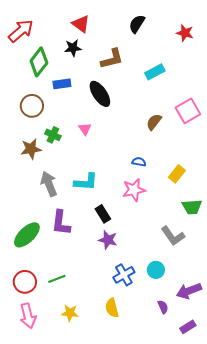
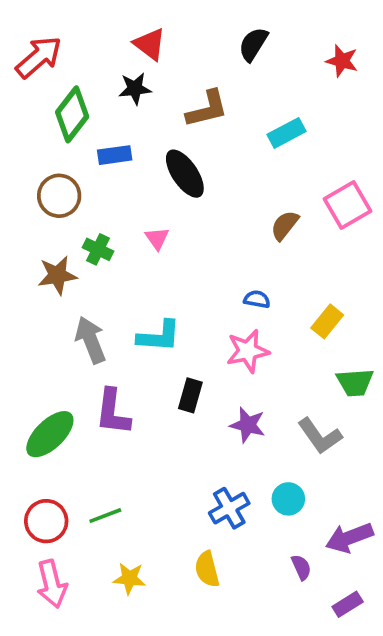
black rectangle: (103, 214) -> (190, 395), turned 48
purple star: (108, 240) -> (248, 425), moved

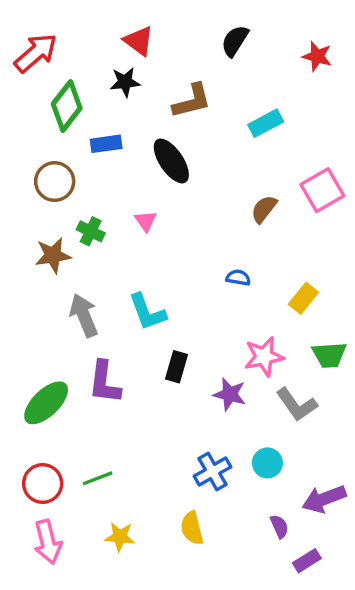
cyan L-shape: (159, 336) -> (147, 312), turned 66
pink star: (248, 351) -> (264, 357), moved
purple rectangle: (348, 604) -> (307, 561), moved

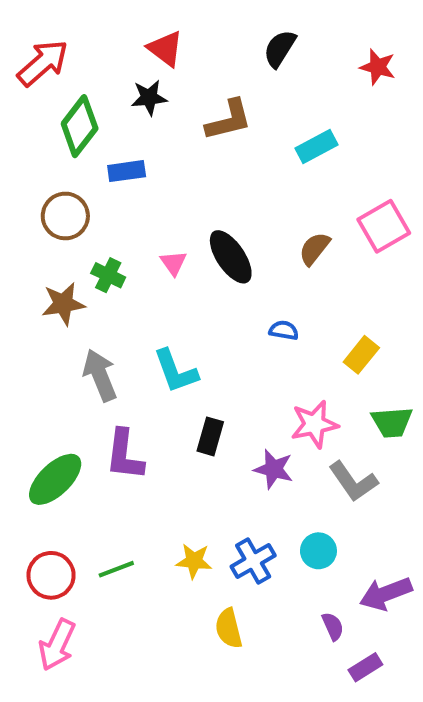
black ellipse: (171, 161) -> (231, 257), moved
yellow star: (120, 537) -> (194, 561), moved
pink arrow: (48, 542) -> (57, 645), turned 39

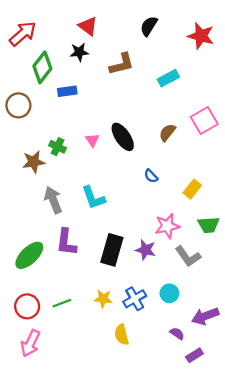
red star: (378, 67) -> (201, 36), size x1.4
brown circle: (65, 216) -> (18, 105), moved
blue semicircle: (284, 330) -> (151, 176), turned -144
black rectangle: (210, 436) -> (112, 250), moved, size x1.6
purple semicircle: (333, 626) -> (177, 334), turned -32

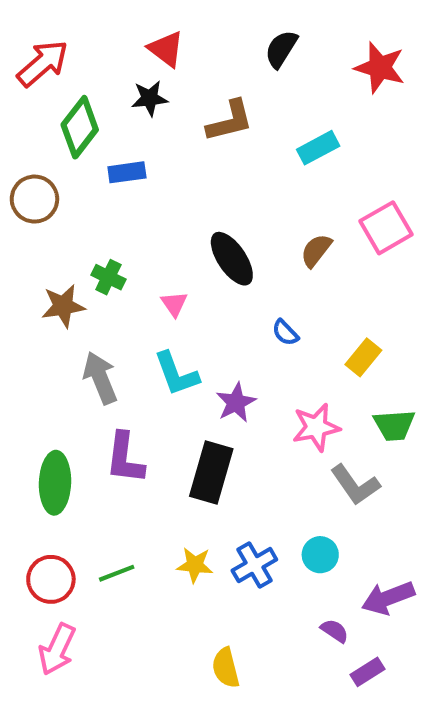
pink triangle: (92, 140) -> (174, 304), moved
purple star: (146, 250) -> (236, 403), moved, turned 30
green ellipse: (29, 255) -> (55, 483), turned -44
yellow semicircle: (122, 335) -> (226, 668), moved

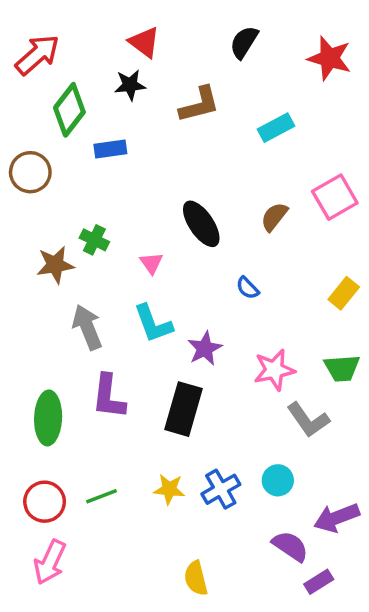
yellow rectangle: (363, 357) -> (344, 293), moved
purple semicircle: (335, 631) -> (290, 546), size x1.5

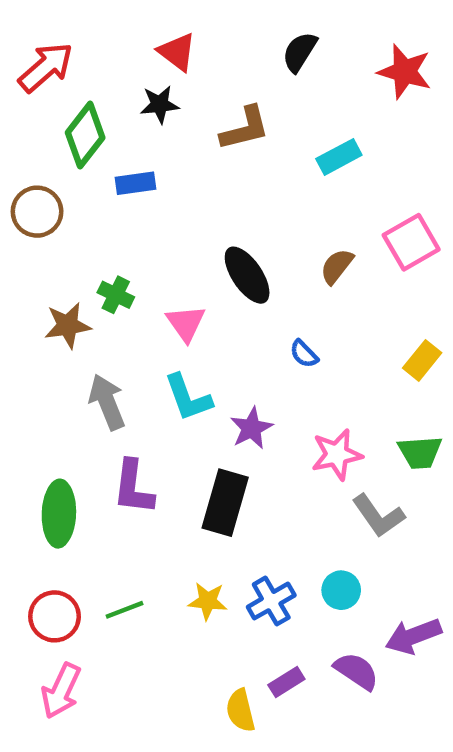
pink triangle: (151, 263) -> (186, 323), size x1.4
purple rectangle: (319, 582) -> (286, 682), moved

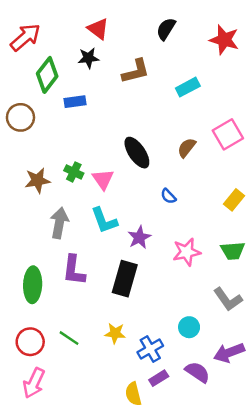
green cross: (116, 295) -> (74, 172), moved
gray arrow: (107, 402) -> (59, 223), turned 32
gray L-shape: (378, 516) -> (228, 299), moved
blue cross: (271, 601) -> (150, 349), moved
green line: (125, 610) -> (69, 338), turned 55

